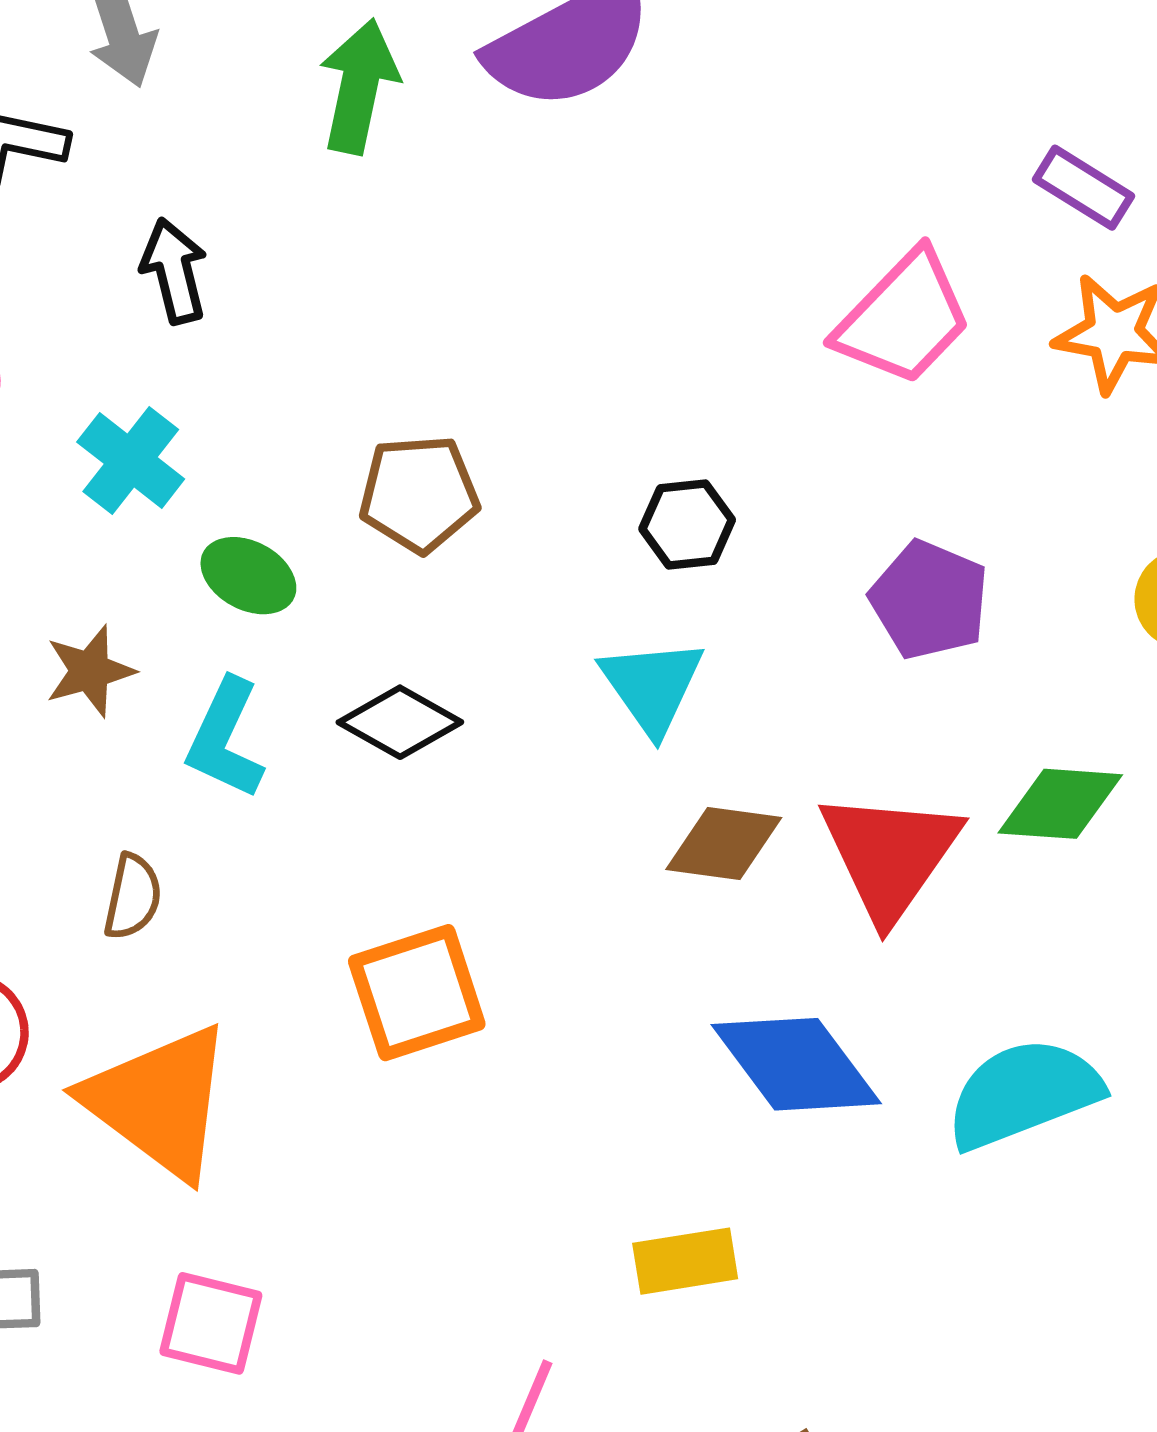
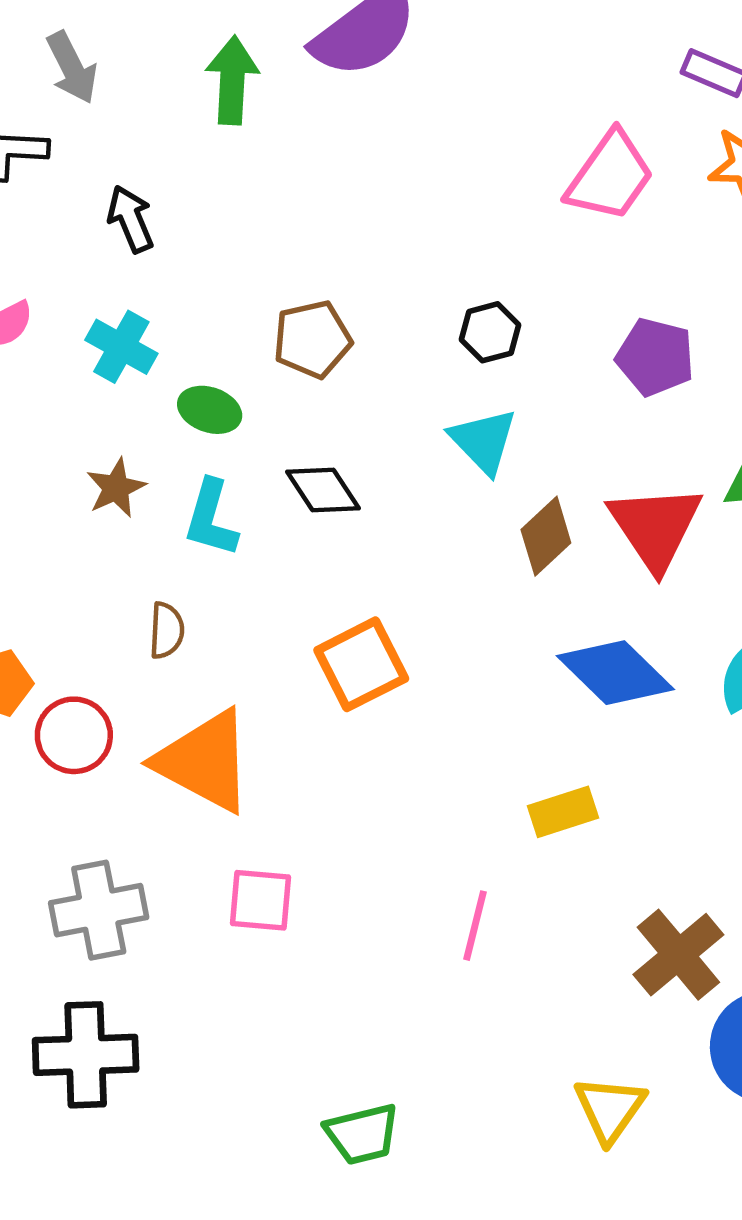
black diamond: (400, 722) -> (323, 490), turned 36
brown diamond: (724, 843) -> (546, 536), turned -42

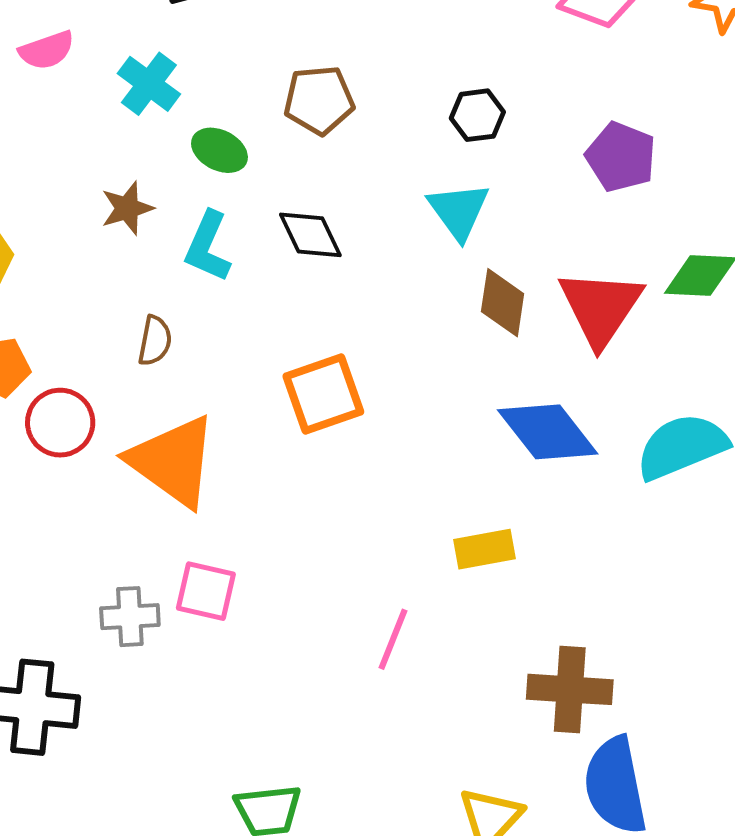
brown diamond: (546, 536) -> (503, 303), turned -46
gray cross: (99, 910) -> (130, 617), moved, size x0.7
brown cross: (678, 955) -> (570, 689), turned 36

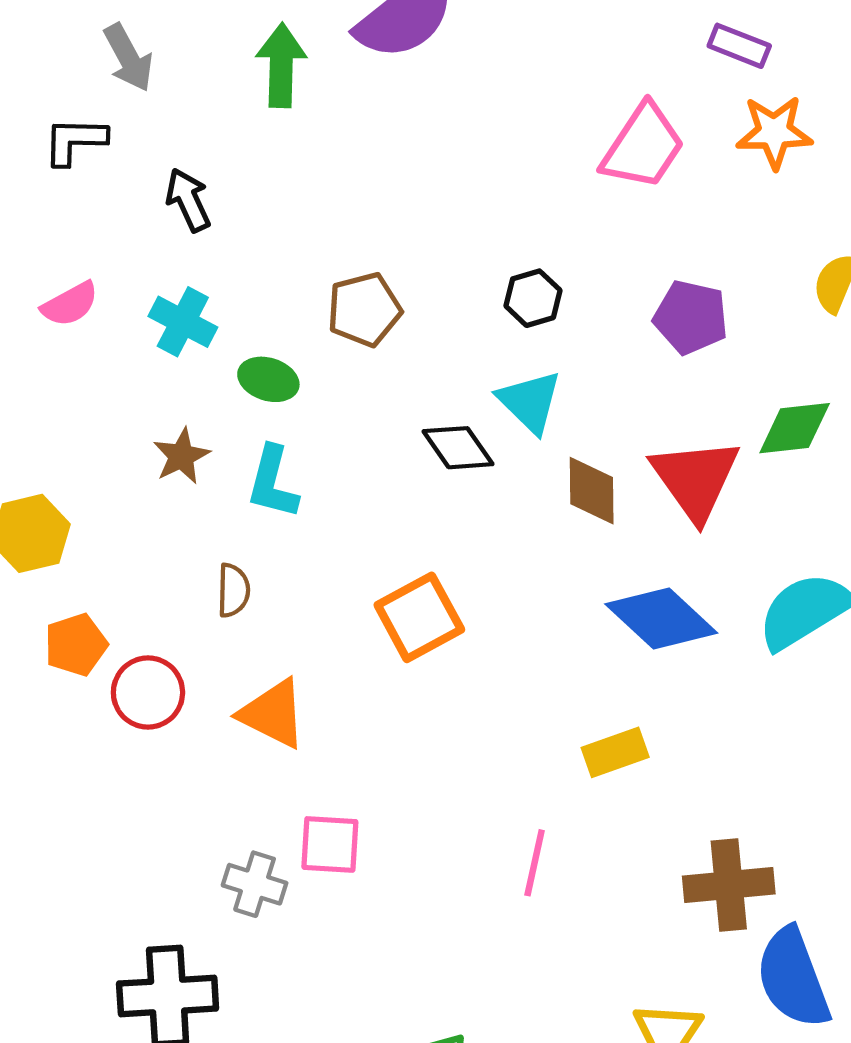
black diamond: (310, 235) -> (458, 448), moved
orange triangle: (173, 461) -> (273, 714), size x0.7
gray cross: (130, 617) -> (255, 884), turned 30

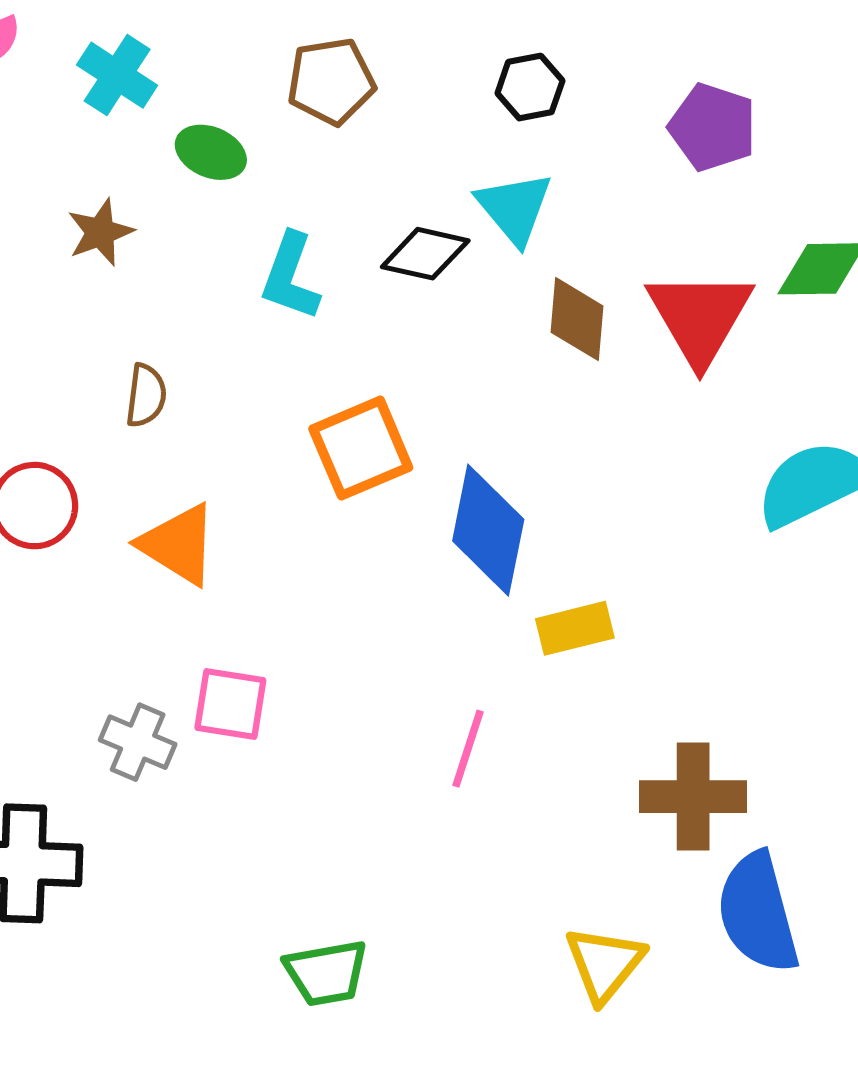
black diamond: (458, 448) -> (425, 254), turned -48
cyan L-shape: (273, 482) -> (290, 277), moved
blue diamond: (661, 618) -> (488, 530), moved, turned 53

